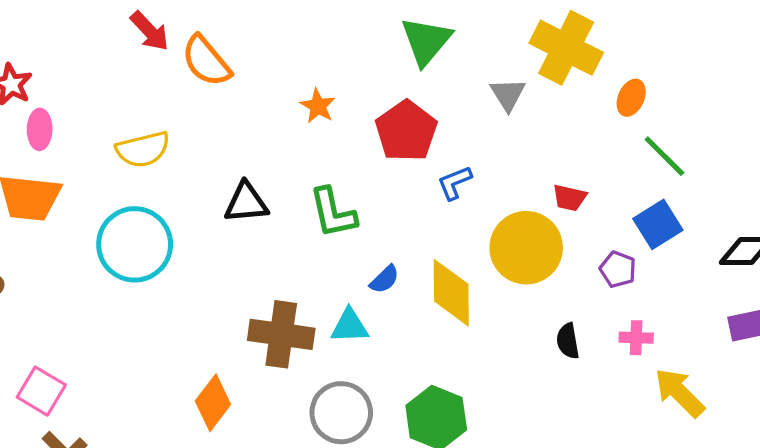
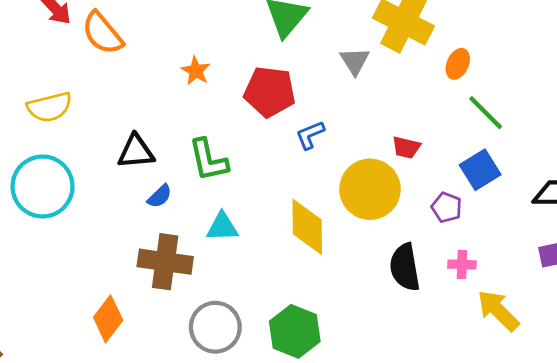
red pentagon: (406, 131) -> (270, 92), turned -30
blue semicircle: (385, 279) -> (160, 196), moved
cyan triangle: (350, 326) -> (222, 227), moved
black semicircle: (568, 341) -> (405, 267), size x1.6

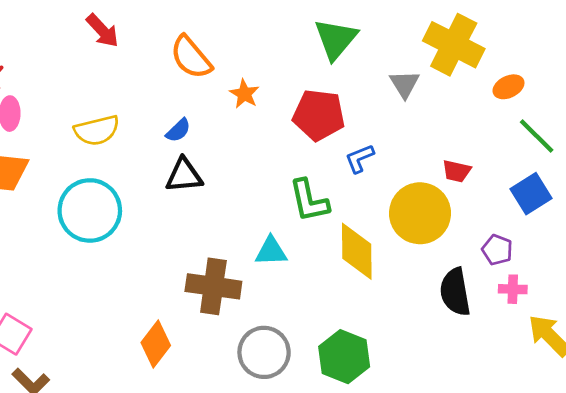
orange semicircle: (102, 33) -> (191, 57), moved
orange ellipse: (458, 64) -> (509, 87), turned 40
green L-shape: (208, 160) -> (309, 201), moved
blue semicircle: (160, 196) -> (178, 130), moved
purple pentagon: (447, 207) -> (497, 250), moved

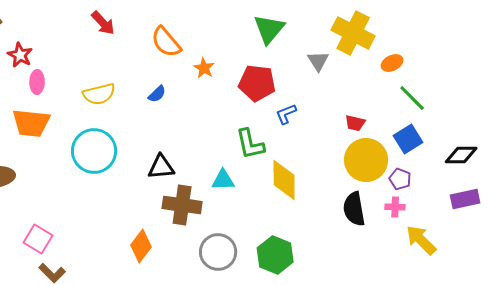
black triangle: (184, 175) -> (161, 167), moved
yellow circle: (420, 213) -> (366, 160), moved
purple pentagon: (497, 250) -> (400, 179), moved

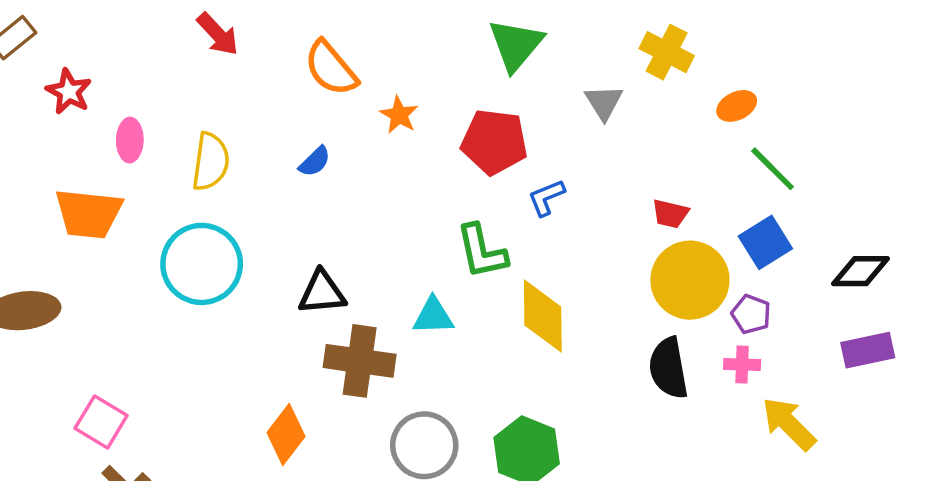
yellow cross: (353, 33) -> (667, 52), size x0.7
pink ellipse: (37, 82) -> (130, 140), moved
yellow semicircle: (99, 94) -> (211, 162), turned -68

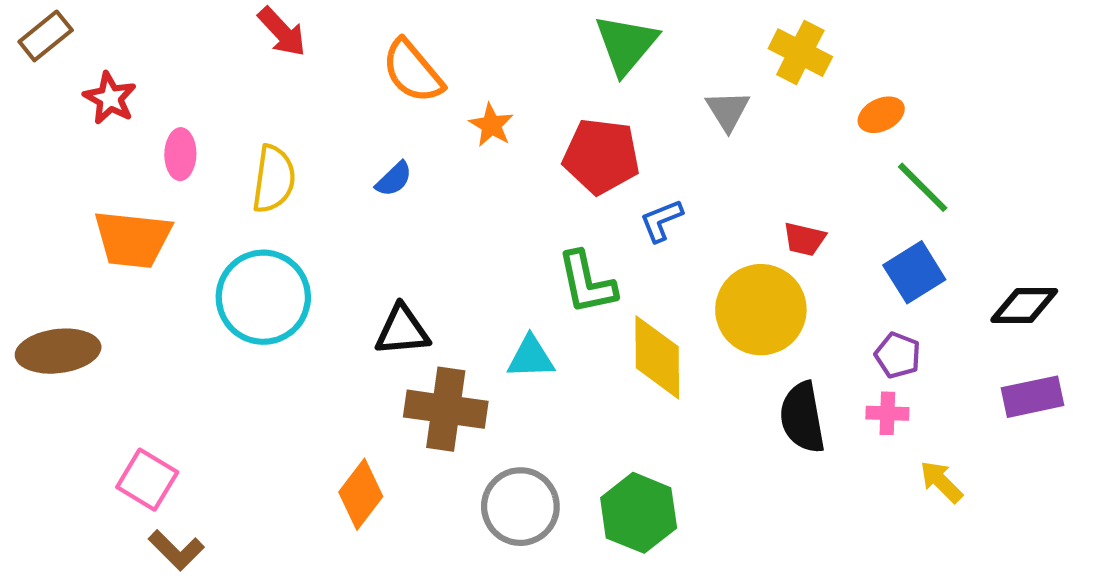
yellow circle: (690, 280) -> (761, 310), moved
yellow arrow: (789, 424) -> (941, 482), size x0.7

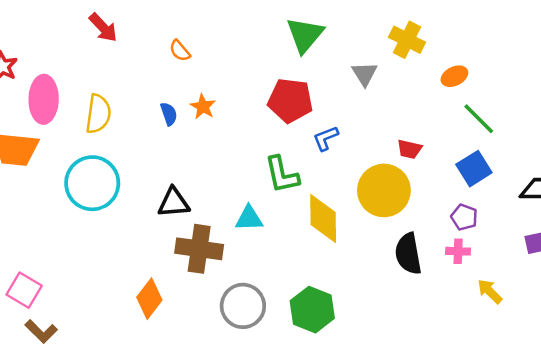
orange semicircle: (413, 71) -> (180, 51), size x0.6
orange star: (491, 125) -> (203, 107), moved
pink ellipse: (180, 154) -> (44, 99), size x1.6
blue semicircle: (394, 179) -> (169, 114), turned -65

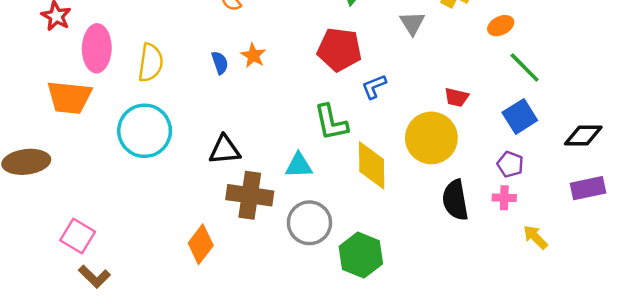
gray circle: (243, 306) -> (309, 223), moved

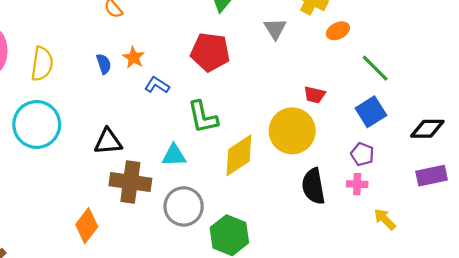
orange ellipse: (501, 26) -> (338, 31), moved
blue L-shape: (374, 87) -> (157, 85), moved, turned 55
yellow diamond: (372, 165) -> (239, 155), turned 57

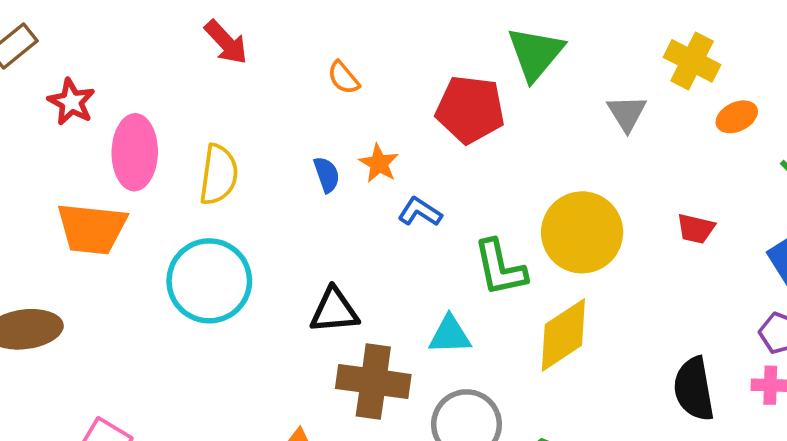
red pentagon: (210, 52) -> (470, 109), moved
yellow circle: (292, 131) -> (582, 232), moved

